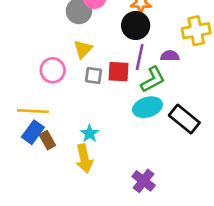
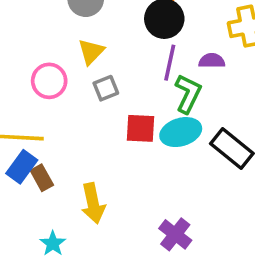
red square: (119, 72) -> (141, 128), moved
gray square: (93, 76) -> (106, 88), turned -30
green L-shape: (153, 79) -> (188, 94), turned -36
cyan star: (90, 133) -> (53, 244), moved

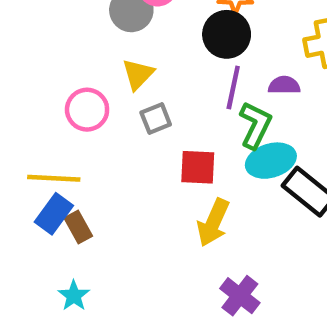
cyan ellipse: (181, 132) -> (271, 161), moved
yellow arrow: (93, 203) -> (213, 223), moved, turned 36
cyan star: (53, 244) -> (74, 296), moved

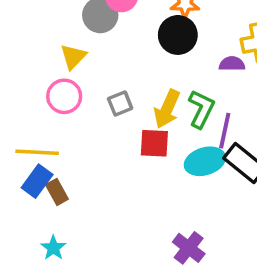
yellow triangle: (138, 74) -> (73, 57), moved
purple semicircle: (284, 85) -> (232, 64), moved
purple line: (233, 87) -> (225, 131), moved
cyan ellipse: (271, 161) -> (205, 161), moved
yellow arrow: (213, 223) -> (167, 109), moved

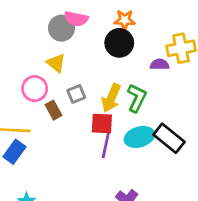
yellow triangle: (73, 57) -> (56, 63), moved, turned -35
purple line: (225, 131) -> (106, 145), moved
brown rectangle: (57, 192) -> (53, 110), moved

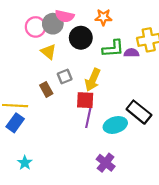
black circle: (119, 43) -> (81, 38), moved
pink circle: (35, 89) -> (36, 27), moved
green L-shape: (137, 98) -> (113, 48), moved, turned 60
cyan ellipse: (139, 137) -> (115, 125), moved

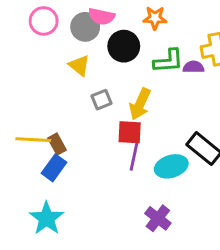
pink circle: (36, 27) -> (44, 21), moved
brown rectangle: (46, 89) -> (57, 144), moved
blue rectangle: (15, 123) -> (54, 168), moved
cyan star: (25, 163) -> (47, 218), size x1.6

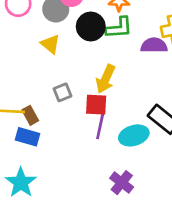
green L-shape: (168, 61) -> (119, 28), moved
purple semicircle: (193, 67) -> (154, 45), size x1.4
gray square: (101, 100) -> (63, 92), moved
blue rectangle: (54, 168) -> (28, 137), turned 70

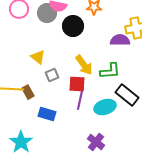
green L-shape: (119, 28) -> (110, 71), moved
yellow triangle: (50, 44) -> (38, 57), moved
yellow arrow: (106, 79) -> (84, 65), turned -60
blue rectangle: (28, 137) -> (47, 114), moved

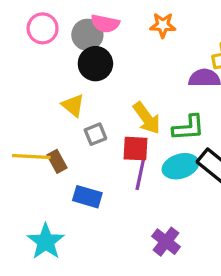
black circle: (73, 26) -> (95, 64), moved
cyan ellipse: (105, 107) -> (180, 166), moved

